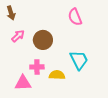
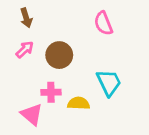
brown arrow: (11, 13) -> (26, 18), moved
pink triangle: (23, 83) -> (32, 114), turned 42

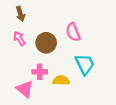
pink semicircle: (103, 23) -> (73, 32), moved
pink arrow: (25, 50) -> (19, 39), turned -80

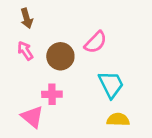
pink semicircle: (73, 32) -> (96, 42), turned -114
yellow semicircle: (61, 80) -> (118, 120), moved

